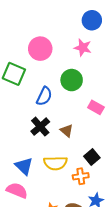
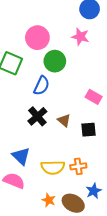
green circle: (72, 80) -> (55, 61), moved
black square: (92, 157) -> (89, 130), moved, turned 35
yellow semicircle: (55, 163) -> (53, 167), moved

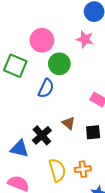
black cross: (37, 116) -> (42, 135), moved
blue triangle: (21, 156) -> (19, 149), moved, turned -30
yellow semicircle: (53, 167) -> (57, 170), turned -105

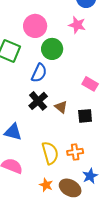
black cross: (42, 135) -> (38, 101), moved

